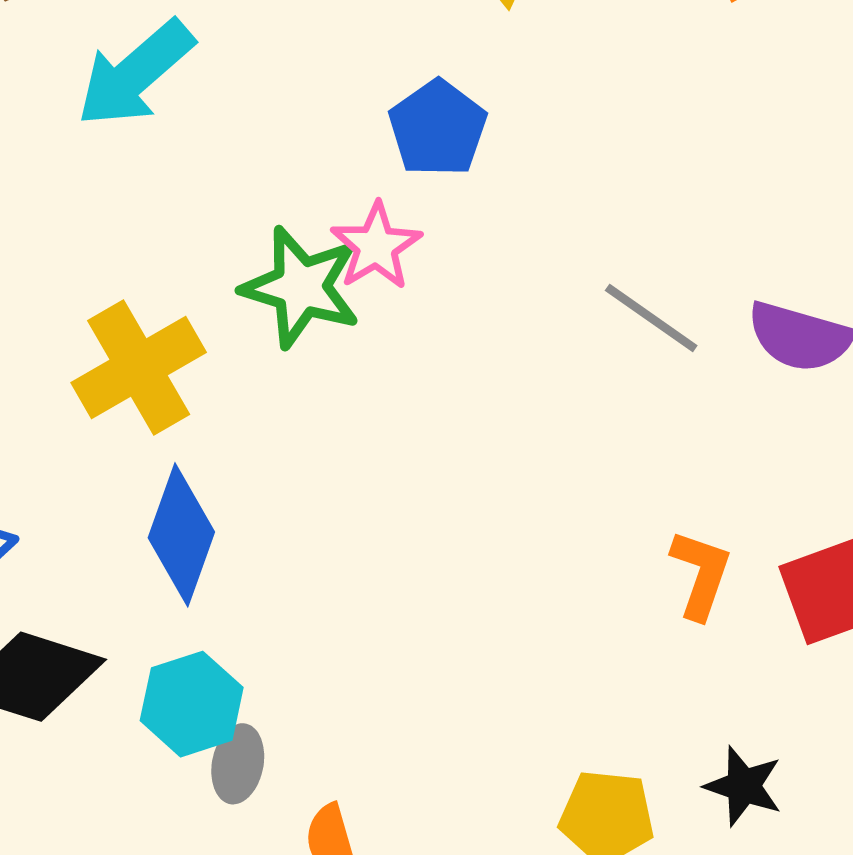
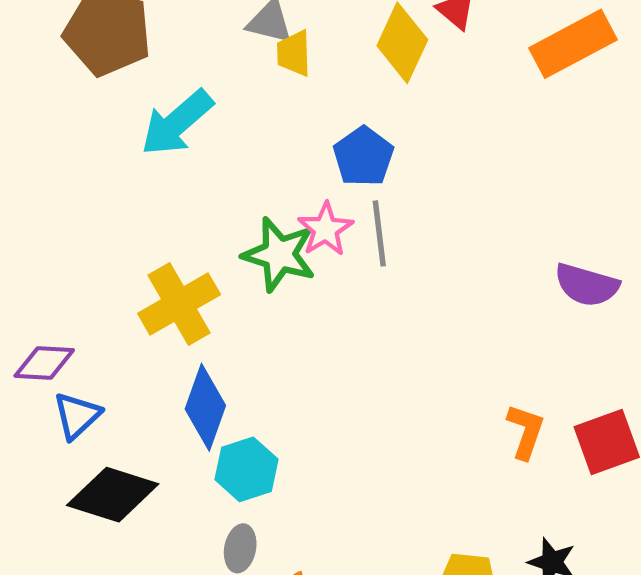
gray line: (651, 318) -> (379, 233), moved, turned 48
cyan hexagon: (192, 704) -> (246, 469), moved

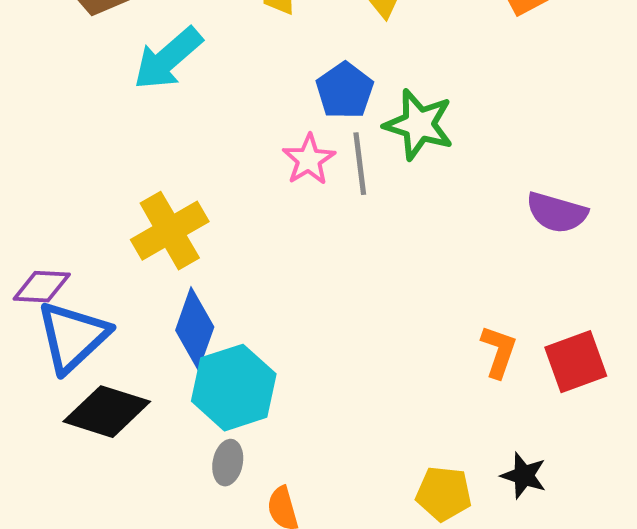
green star: (279, 254) -> (419, 125), moved
blue triangle: (77, 416) -> (73, 337), size x1.6
cyan hexagon: (246, 469) -> (234, 388), size x1.4

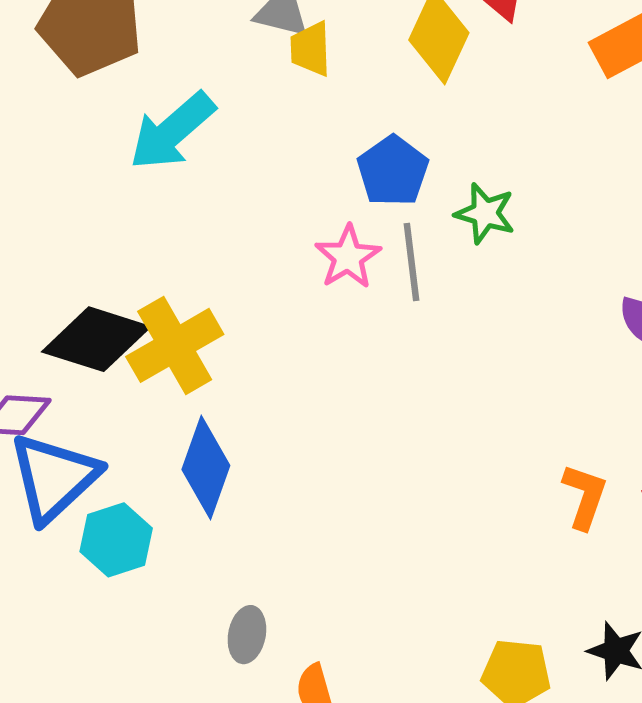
green star: (419, 125) -> (485, 213), size x0.7
cyan hexagon: (234, 388) -> (116, 540), moved, size x0.7
black diamond: (107, 412) -> (96, 339), moved

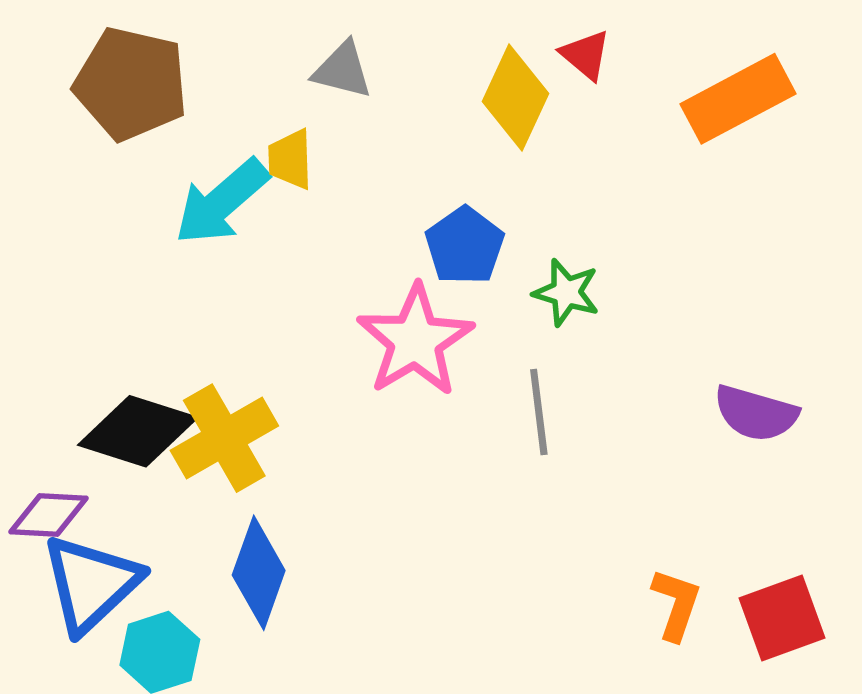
yellow trapezoid: (311, 49) -> (290, 159), moved
pink star: (348, 257) -> (415, 341), size x1.6
gray line: (411, 262) -> (539, 412), moved

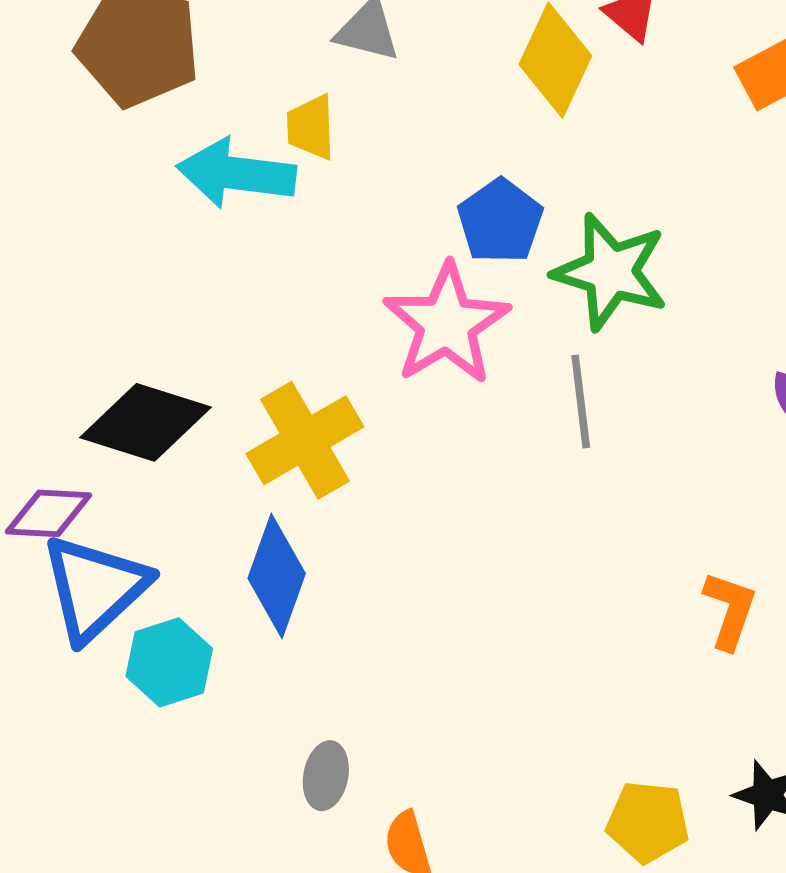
cyan arrow: (222, 202) -> (236, 173), turned 48
green star: (566, 293) -> (611, 272), size x1.6
yellow cross: (224, 438) -> (305, 440), moved

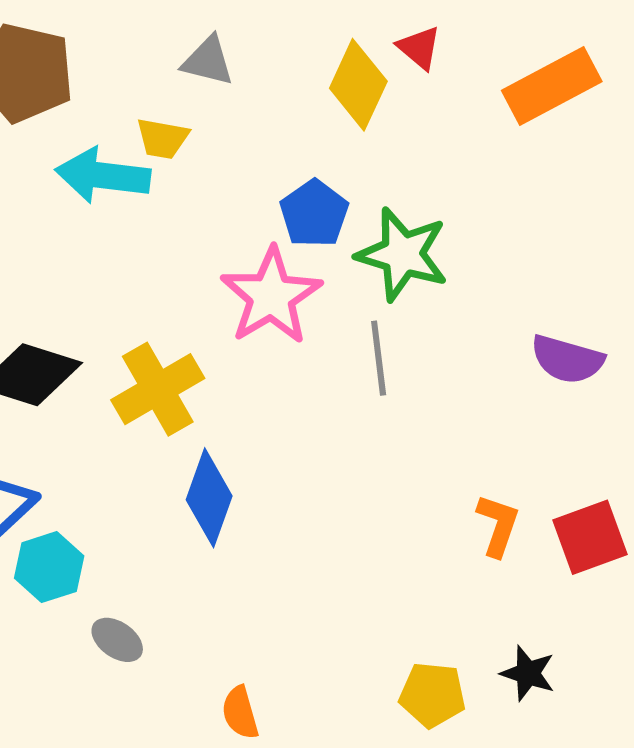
yellow trapezoid: (311, 127) -> (163, 138), turned -78
blue diamond: (277, 576) -> (209, 498), moved
gray ellipse: (326, 776) -> (117, 640), moved, turned -66

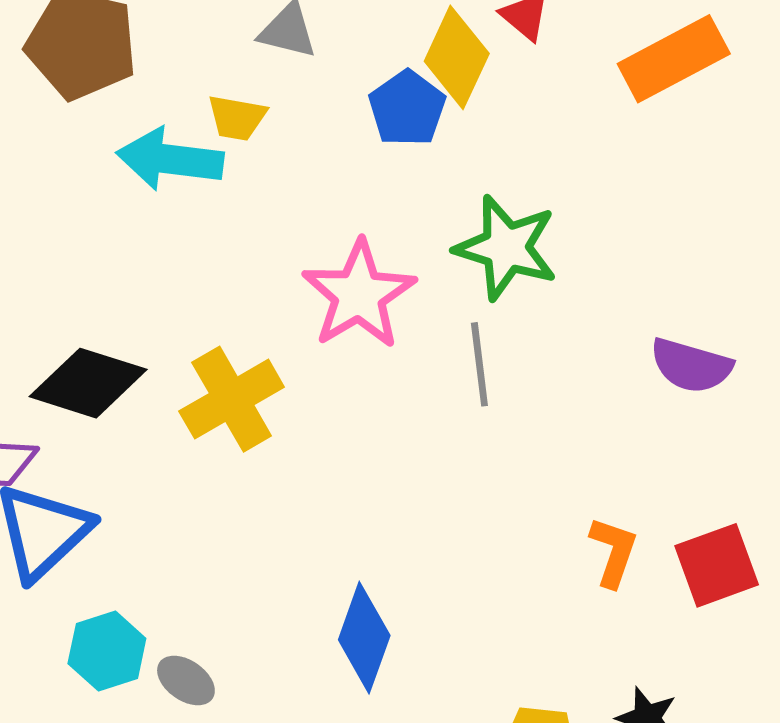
blue pentagon: (314, 214) -> (407, 108), moved
blue diamond: (209, 498) -> (364, 638), moved
cyan hexagon: (49, 567) -> (107, 651), moved

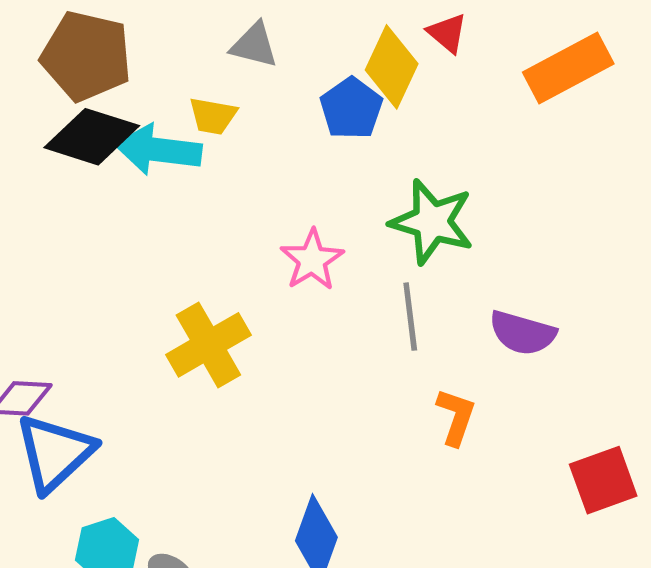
pink star: (359, 295) -> (312, 260), size x0.7
purple semicircle: (691, 366) -> (522, 333), moved
black diamond: (88, 383) -> (92, 137), moved
orange L-shape: (613, 552) -> (456, 417), moved

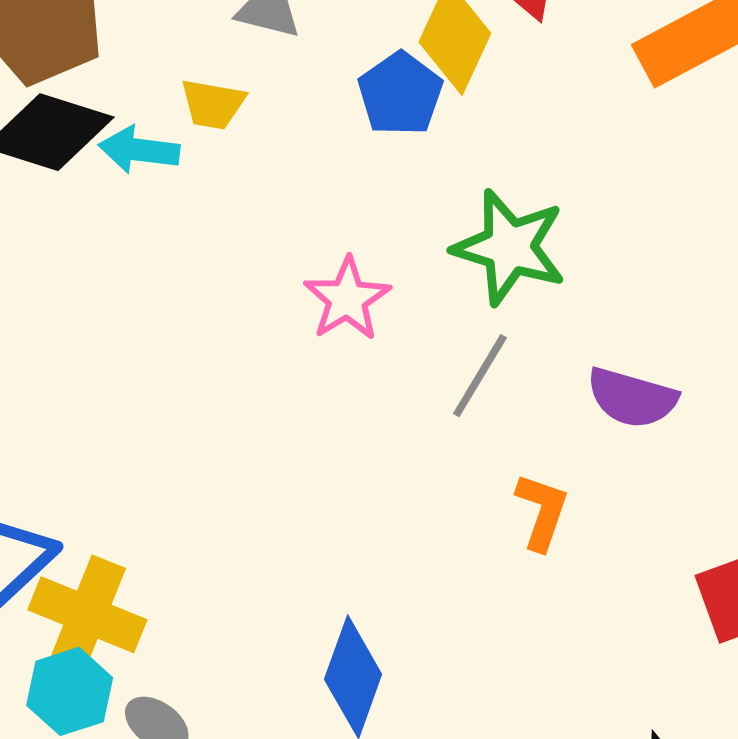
cyan arrow: (158, 150) -> (139, 150), size x0.7
gray line: (410, 317) -> (480, 376), turned 38
yellow cross: (208, 345) -> (87, 615), moved, turned -38

